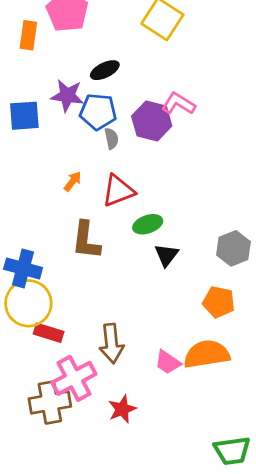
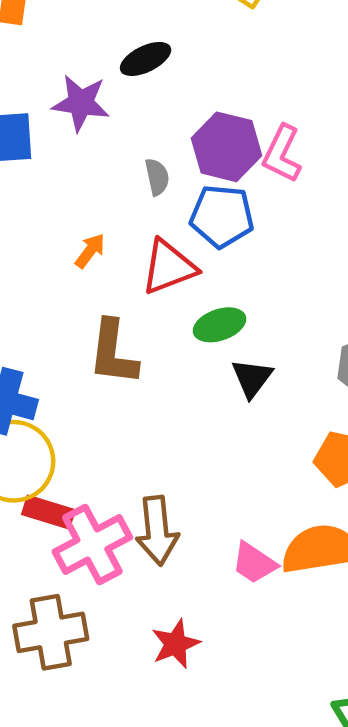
pink L-shape: (178, 104) -> (282, 154), moved, turned -96
blue pentagon: (98, 112) -> (222, 216), moved
pink cross: (74, 378) -> (92, 544), moved

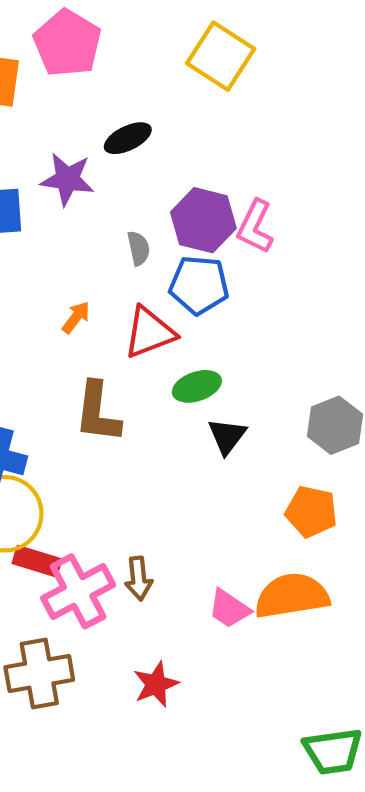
brown arrow: (157, 531) -> (139, 579), size x0.7

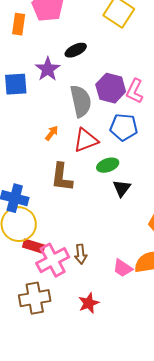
purple star: (67, 179) -> (48, 69), turned 30
gray semicircle: (139, 248) -> (81, 101), size x2.0
blue pentagon: (199, 285) -> (124, 127), moved

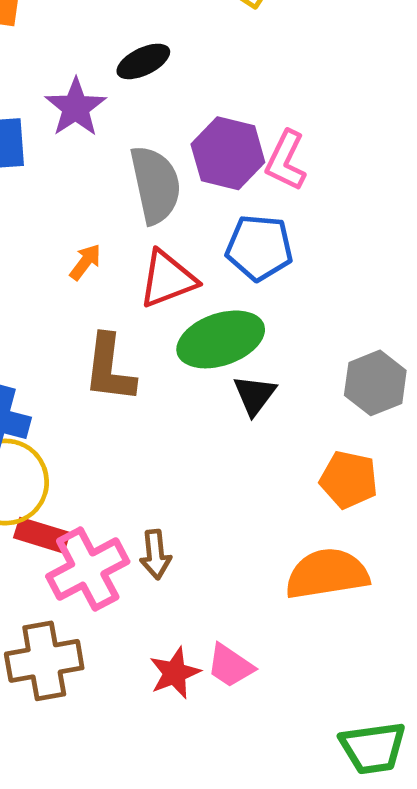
green ellipse: (108, 165) -> (221, 339), size x1.6
pink trapezoid: (123, 268) -> (230, 666), moved

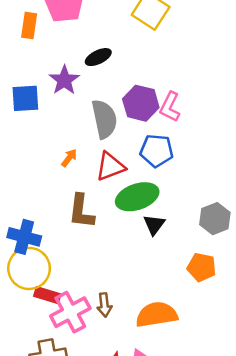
orange semicircle: (327, 574) -> (157, 315), moved

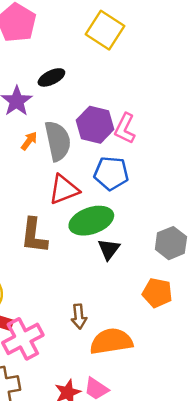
orange arrow: (69, 158) -> (29, 141), moved
brown arrow: (104, 305) -> (79, 316), moved

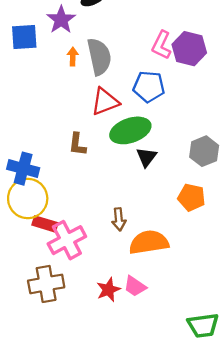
purple hexagon: (95, 125) -> (189, 49), moved
orange arrow: (29, 141) -> (73, 57), turned -36
brown L-shape: (34, 236) -> (77, 144), size x0.7

